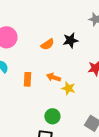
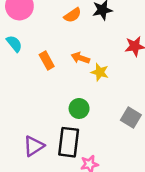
orange rectangle: (27, 79) -> (47, 61), turned -32

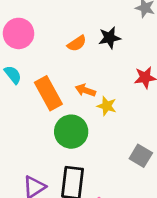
orange rectangle: (47, 61) -> (48, 93), size x1.6
green circle: (79, 108) -> (71, 132), moved, size x1.5

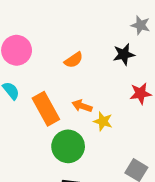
black star: (110, 38) -> (124, 54), moved

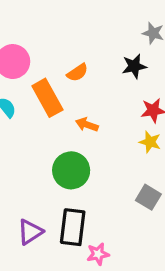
orange rectangle: (46, 109) -> (47, 98), moved
yellow star: (103, 121) -> (150, 142), moved

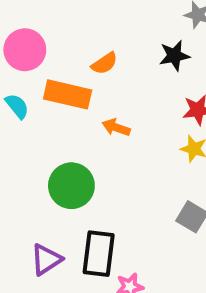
orange rectangle: (47, 98) -> (68, 94), turned -48
green circle: (71, 170) -> (71, 186), moved

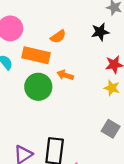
green circle: (71, 186) -> (38, 87), moved

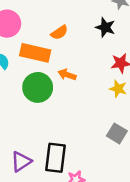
black star: (100, 32) -> (105, 27), turned 30

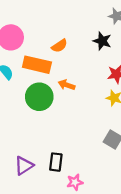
black rectangle: (56, 158) -> (56, 162), size x0.7

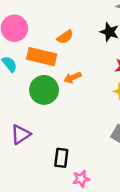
orange arrow: (67, 85) -> (72, 78), turned -42
purple triangle: (24, 166) -> (21, 134), moved

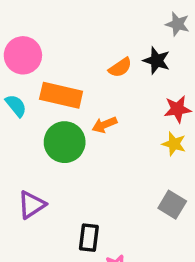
orange semicircle: (65, 37) -> (120, 67), moved

